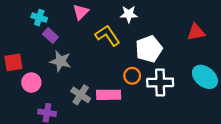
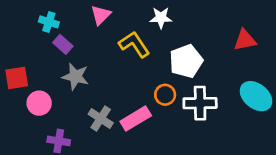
pink rectangle: (109, 95) -> (136, 119), turned -30

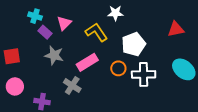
pink triangle: (101, 15) -> (64, 23), moved
pink circle: (39, 103) -> (15, 86), moved
pink rectangle: (136, 119) -> (87, 62), moved

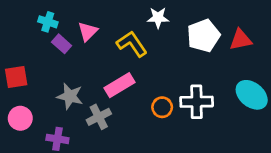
white pentagon: (134, 44) -> (203, 36), moved
gray star: (54, 55) -> (70, 96), moved
orange circle: (118, 68) -> (162, 107), moved
gray cross: (72, 85) -> (99, 117), turned 30

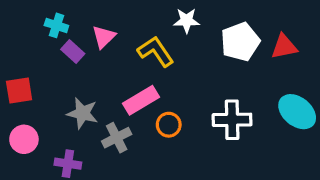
orange circle: (162, 107) -> (169, 125), moved

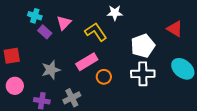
white pentagon: (240, 42) -> (143, 46), moved
red triangle: (284, 47) -> (175, 29), turned 42
gray star: (82, 113) -> (51, 70), turned -30
gray cross: (117, 138) -> (72, 98), moved

